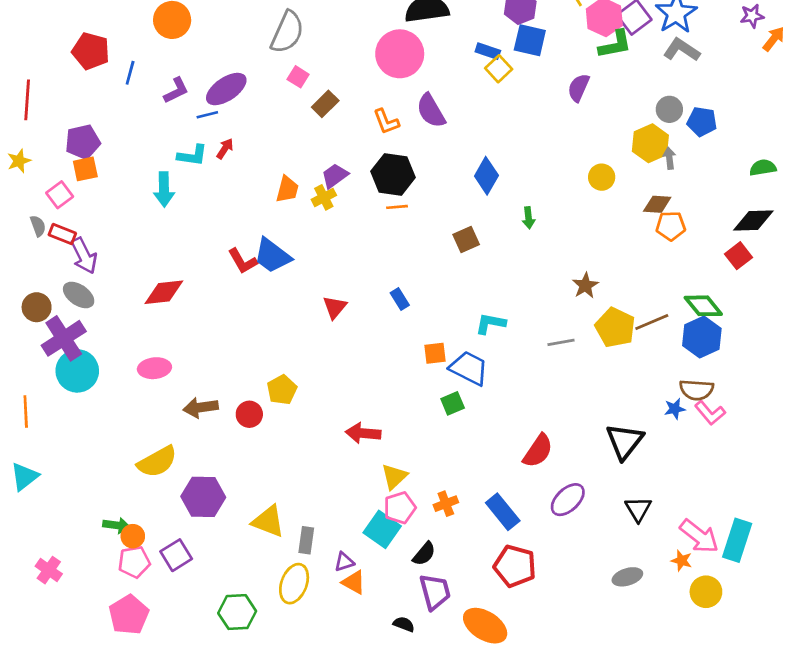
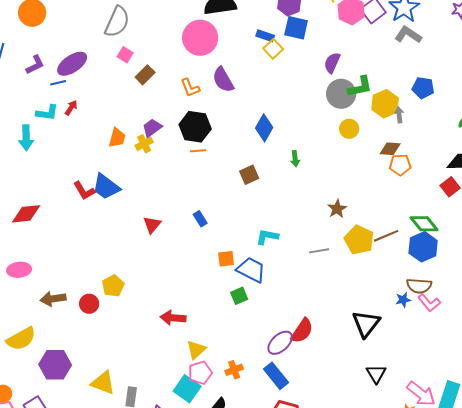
green L-shape: (615, 44) -> (360, 87), moved
gray circle: (669, 109) -> (341, 94), moved, size x1.5
purple ellipse: (568, 500) -> (280, 343), moved

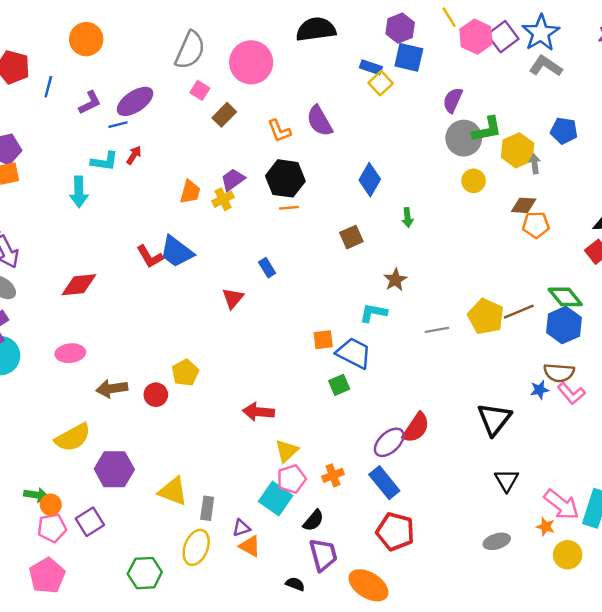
pink circle: (200, 38) -> (251, 62), moved
brown star: (337, 209) -> (395, 280), moved
blue rectangle: (200, 219) -> (267, 268), moved

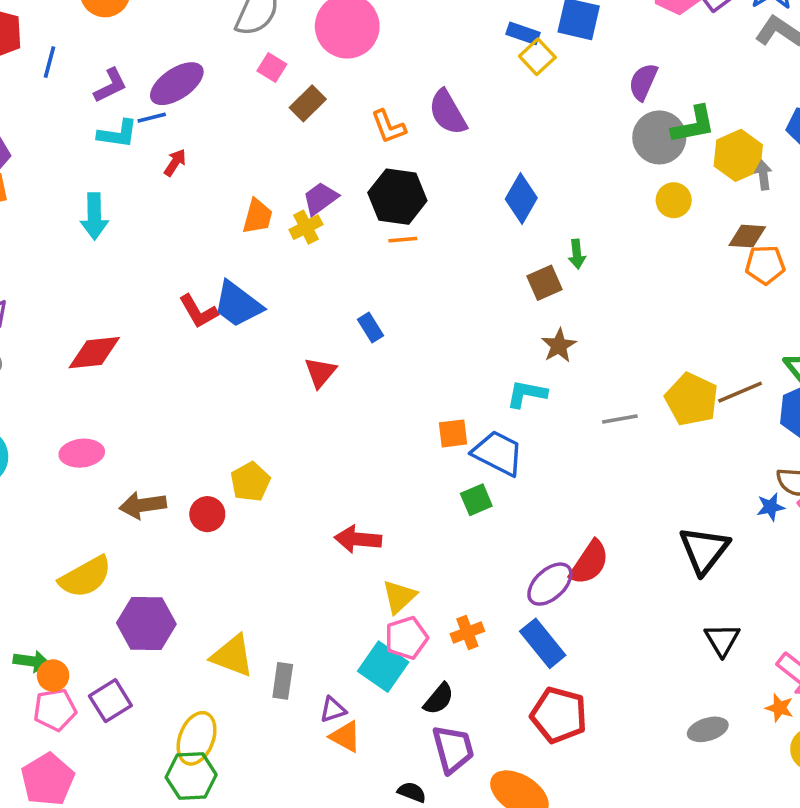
cyan L-shape: (105, 161) -> (118, 134), moved
brown square: (351, 237) -> (545, 283), moved
yellow ellipse: (196, 547) -> (197, 738), moved

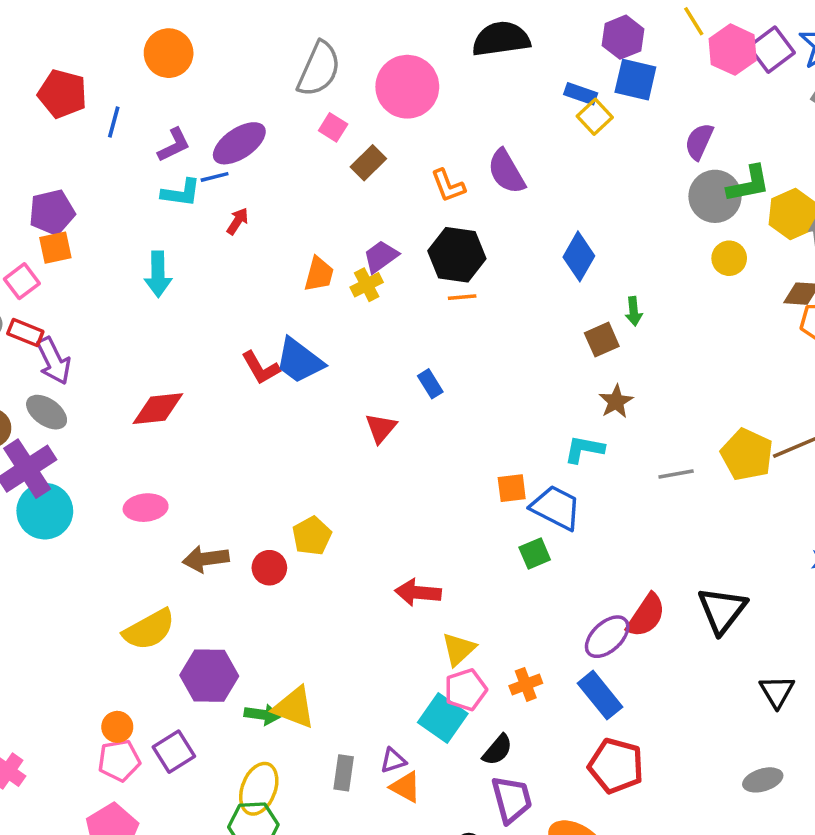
black triangle: (704, 550) -> (722, 610), moved
green arrow: (32, 661) -> (262, 714), moved
gray rectangle: (283, 681) -> (344, 773), moved

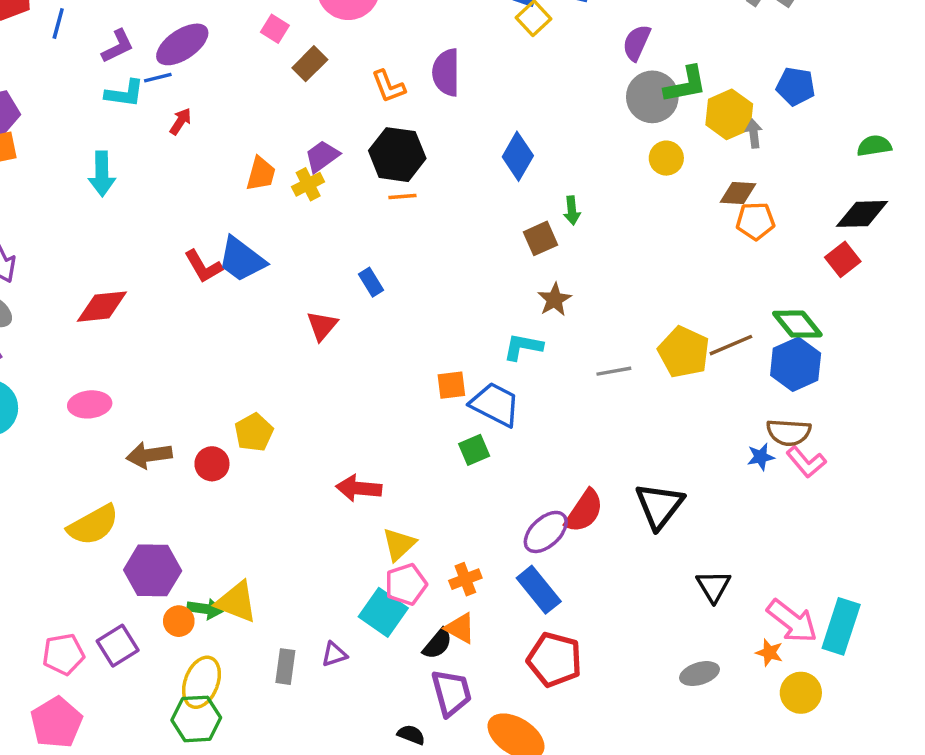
purple semicircle: (506, 172) -> (446, 72), turned 30
orange circle: (117, 727) -> (179, 621), moved
orange triangle: (406, 787) -> (460, 628), moved

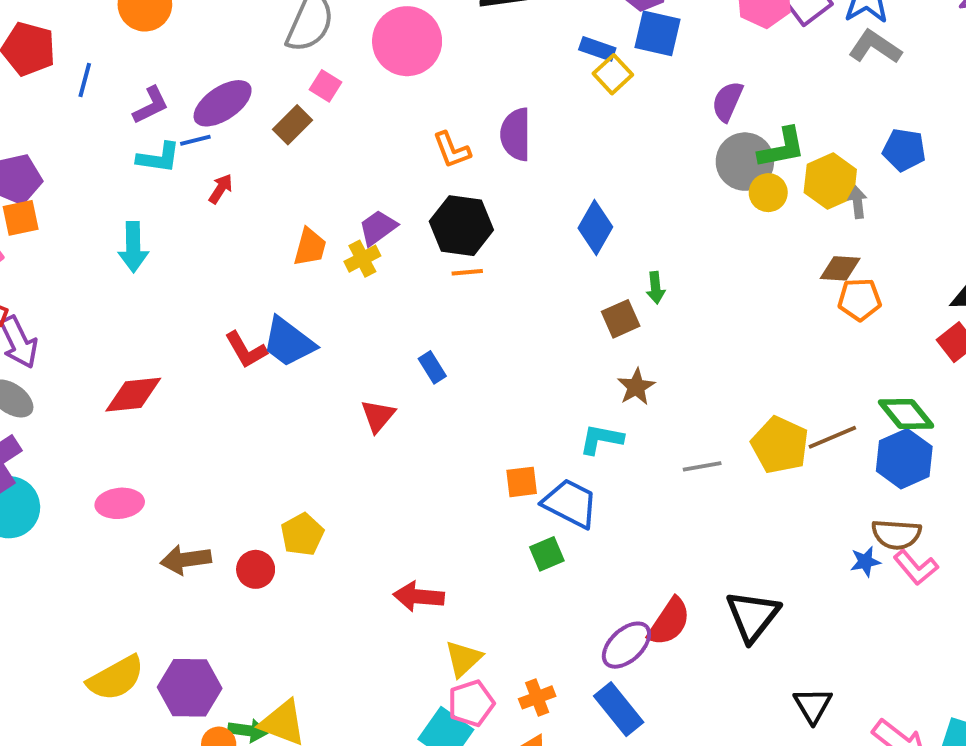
brown rectangle: (310, 64) -> (292, 125), moved
yellow circle: (666, 158) -> (768, 193), moved
yellow semicircle: (93, 525) -> (116, 678), moved

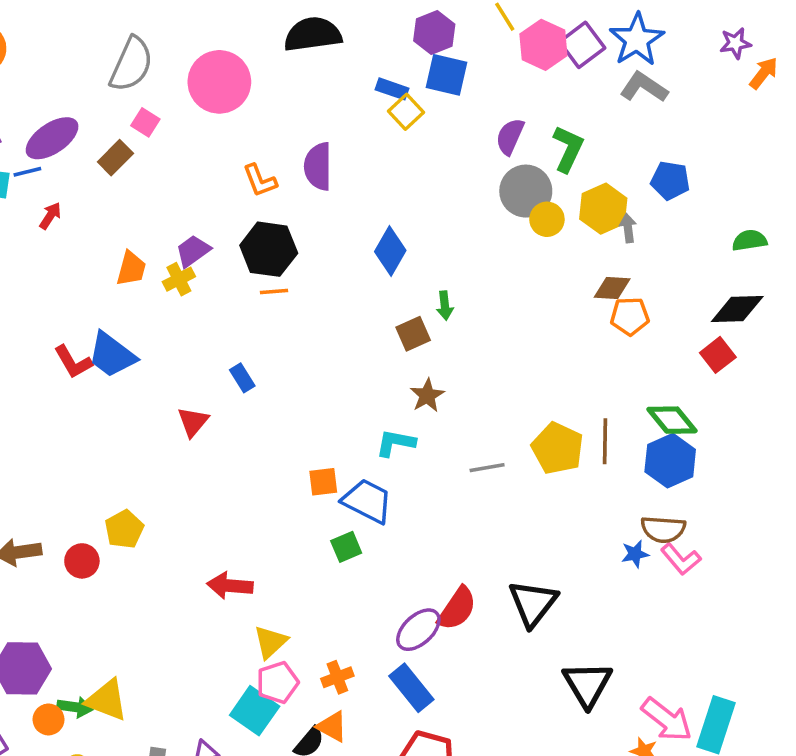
green L-shape: (782, 148) -> (568, 149), moved, turned -54
brown line: (832, 437) -> (605, 441), turned -66
black triangle: (813, 705) -> (587, 684), size x1.4

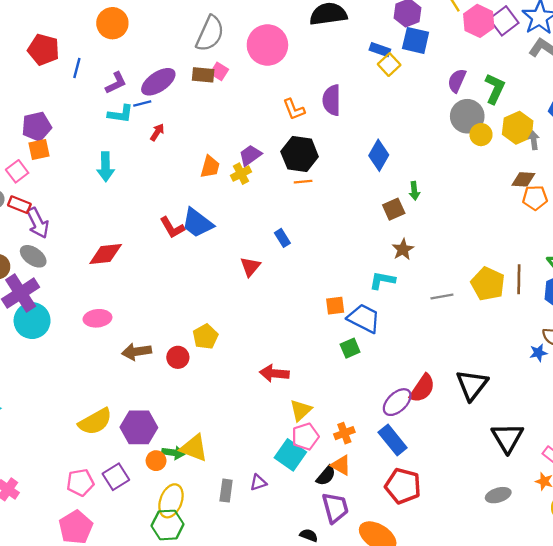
brown rectangle: (115, 158) -> (203, 75), moved, turned 50

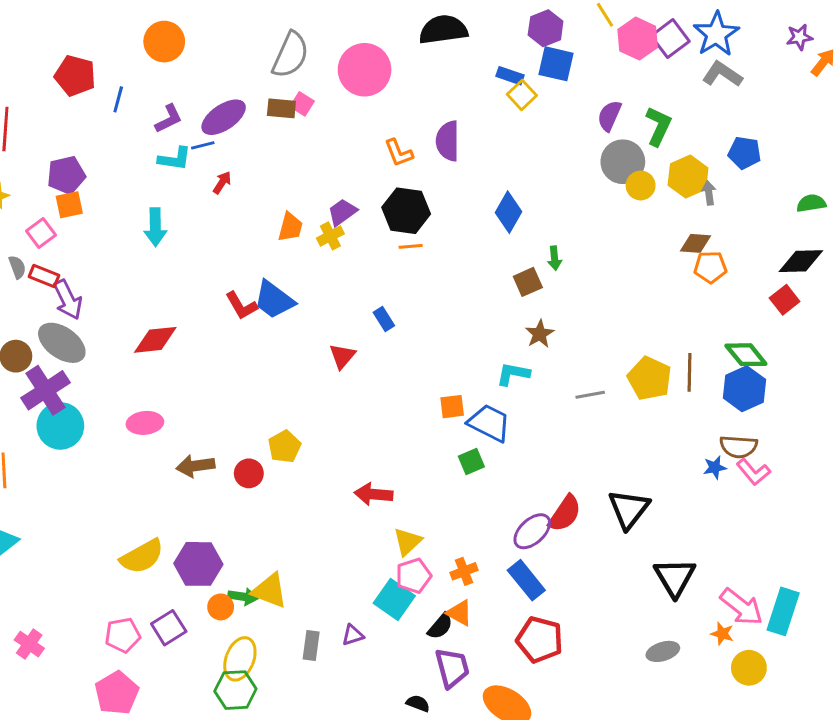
gray ellipse: (33, 256) -> (62, 343), size x1.4

